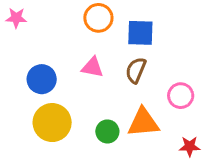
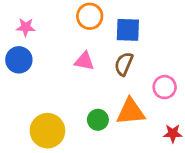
pink star: (16, 18) -> (26, 27), moved
blue circle: (42, 79) -> (19, 60), moved
yellow circle: (52, 123) -> (47, 131), moved

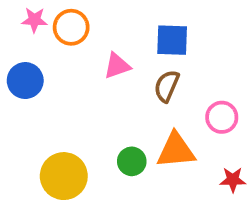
orange circle: (90, 16) -> (71, 27), moved
pink star: (26, 27) -> (34, 20), moved
pink triangle: (84, 61) -> (117, 66), moved, turned -30

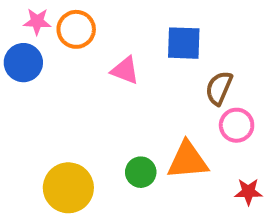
pink triangle: (117, 66) -> (125, 70), turned 40
blue circle: (25, 81) -> (23, 63), moved
brown semicircle: (167, 86) -> (219, 88), moved

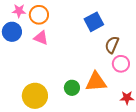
blue square: (184, 43) -> (94, 22), turned -30
pink triangle: (125, 70) -> (41, 38), moved

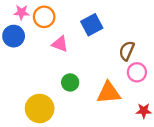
blue square: (94, 22) -> (92, 25), moved
pink triangle: (41, 38) -> (60, 44), moved
green circle: (72, 88) -> (70, 82), moved

